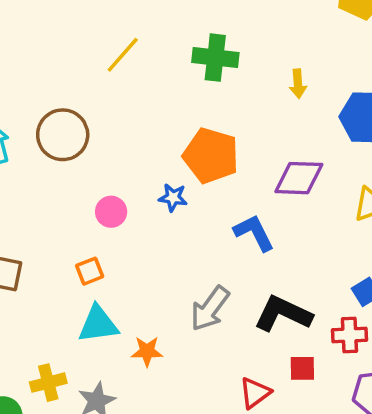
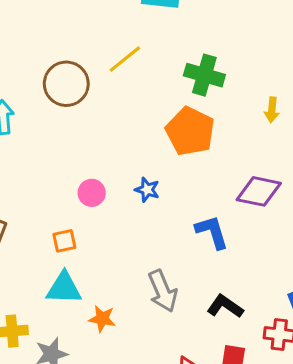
brown circle: (63, 135) -> (66, 84), moved
orange pentagon: (211, 156) -> (190, 131), moved
gray arrow: (210, 309) -> (163, 291), turned -69
black L-shape: (283, 314) -> (225, 306), size x0.7

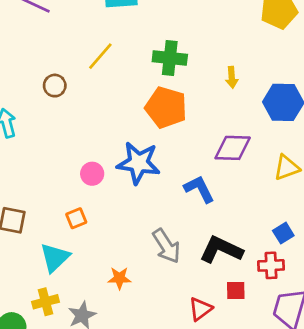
brown circle: (66, 84) -> (55, 86), size x0.6
blue star: (147, 190) -> (138, 163), size x2.0
cyan triangle: (64, 288) -> (55, 258), moved, turned -36
black L-shape: (225, 306) -> (221, 250), size x1.4

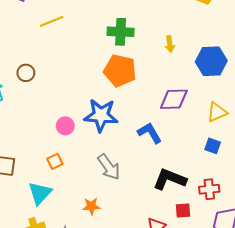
yellow line: (100, 56) -> (52, 21), moved, turned 30
brown circle: (55, 86) -> (26, 73), moved
blue square: (283, 233) -> (213, 146), moved, turned -35
gray arrow: (166, 246) -> (109, 167), moved

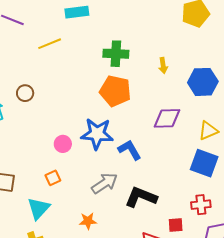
blue L-shape: (150, 133) -> (130, 150), moved
blue square: (213, 146) -> (204, 163), size x1.8
gray arrow: (109, 167) -> (105, 183), turned -88
black L-shape: (170, 179) -> (141, 197), moved

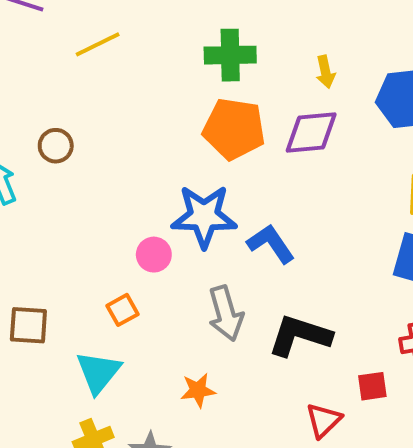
purple diamond: (167, 118) -> (311, 132), moved
pink circle: (63, 144) -> (154, 255), moved
gray arrow: (105, 183) -> (226, 313), turned 112

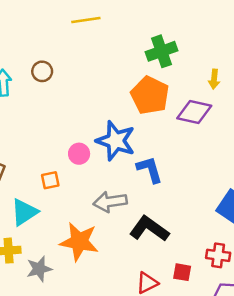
green cross: (230, 55) -> (162, 51), turned -36
gray arrow: (226, 313) -> (110, 202), turned 80
orange star: (198, 390) -> (79, 242), size x1.8

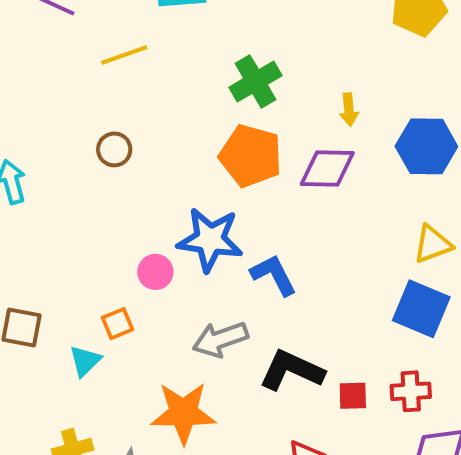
brown circle: (42, 71) -> (114, 149), moved
cyan triangle: (24, 212) -> (85, 361), moved, size x0.7
red square: (182, 272) -> (353, 396), moved

